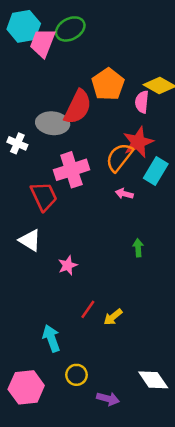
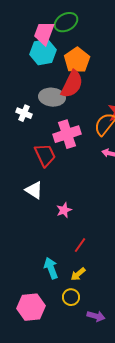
cyan hexagon: (24, 26) -> (43, 52), moved
orange pentagon: (108, 84) -> (77, 60), moved
yellow arrow: (113, 317) -> (78, 274), moved

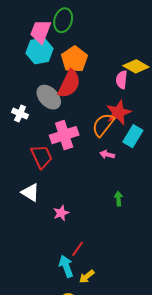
green ellipse: (66, 22) -> (63, 20), turned -45
gray ellipse: (52, 97) -> (49, 97), turned 40
cyan arrow: (51, 268) -> (66, 266), moved
yellow arrow: (78, 274) -> (87, 277), moved

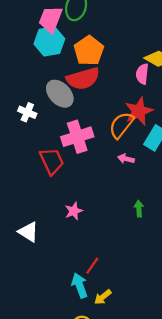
red semicircle: (69, 84) -> (83, 79), turned 48
white triangle: (30, 192) -> (28, 232), moved
pink star: (61, 213) -> (74, 211), moved

